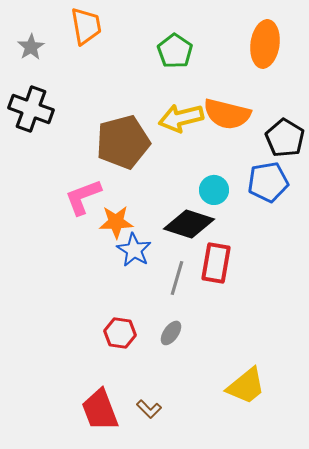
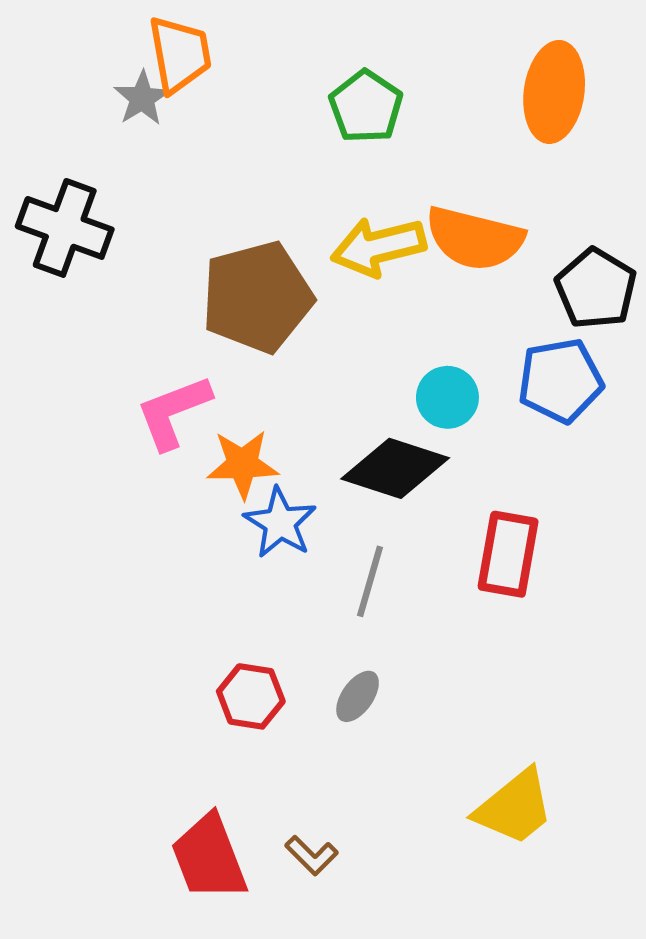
gray star: (31, 47) -> (142, 98), moved
red rectangle: (216, 263) -> (508, 554), moved

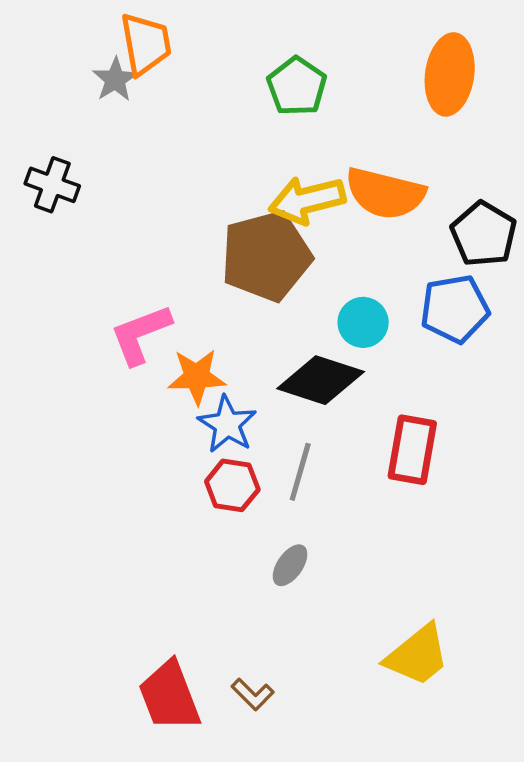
black cross: (65, 228) -> (52, 185), size x0.7
brown pentagon: (257, 297) -> (266, 256), moved
red hexagon: (251, 696) -> (232, 485), moved

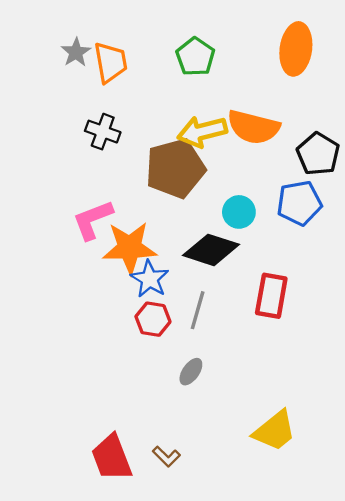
orange trapezoid: (146, 44) -> (111, 62), moved
black cross: (52, 185) -> (103, 132), moved
orange star: (197, 377) -> (130, 248), size x1.4

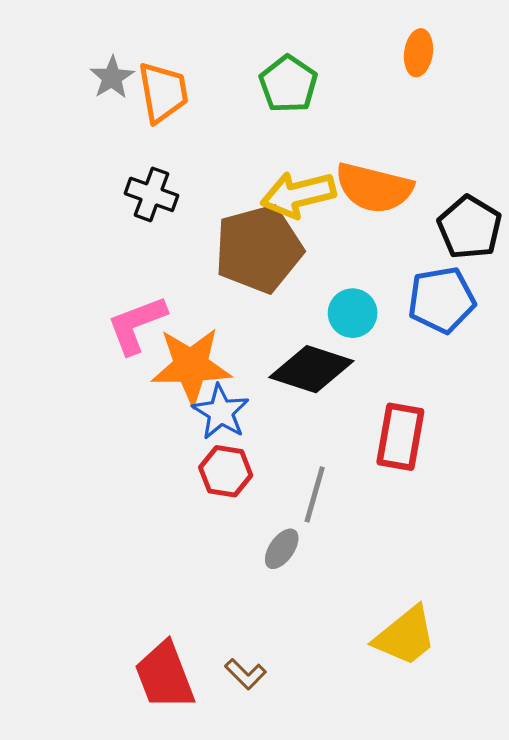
orange ellipse: (296, 49) -> (418, 53), moved, size x0.6
gray line: (198, 310) -> (315, 494), moved

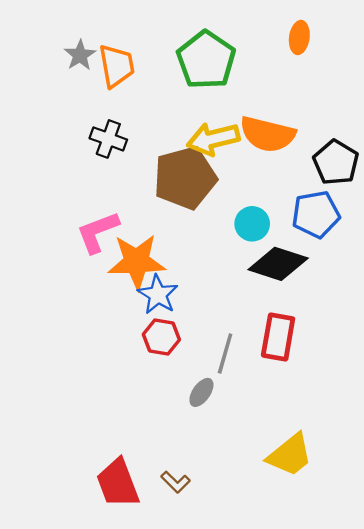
green pentagon: (288, 84) -> (206, 60), size x1.4
black diamond: (311, 369) -> (278, 264), moved
red rectangle: (400, 437) -> (278, 337), moved

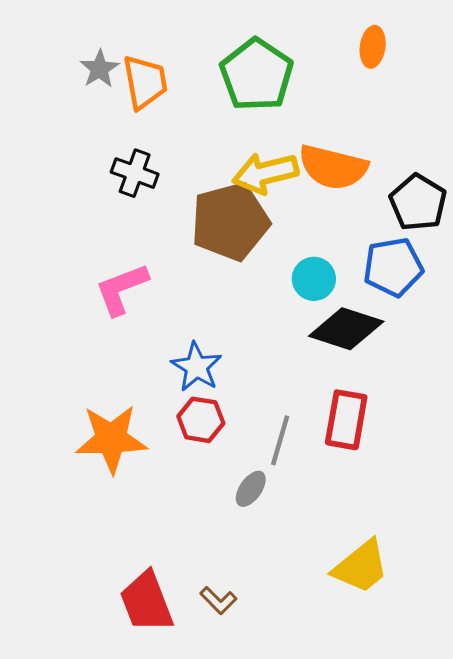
orange star: (137, 262) -> (111, 439), moved

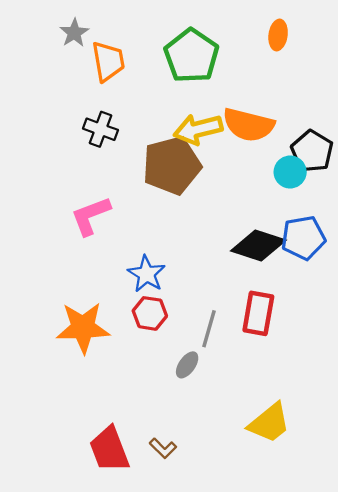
gray star: (99, 69) -> (74, 33), moved
blue pentagon: (393, 267) -> (303, 238), moved
cyan circle: (314, 279) -> (290, 172), moved

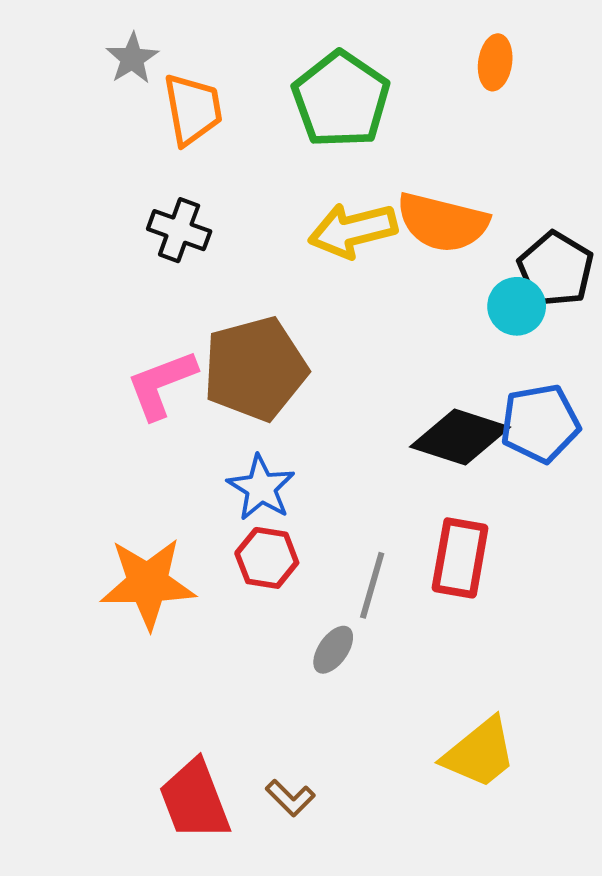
brown pentagon: (172, 165) -> (255, 369), moved

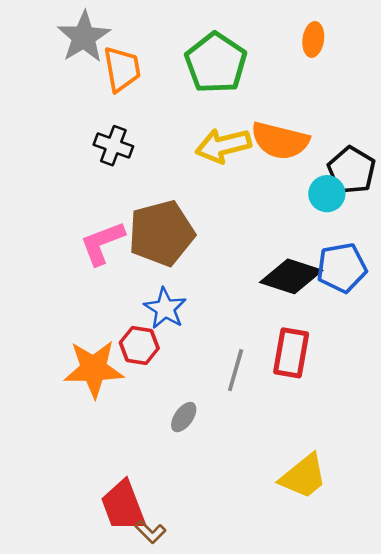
gray star: (132, 58) -> (84, 37), size x1.6
red hexagon: (267, 558) -> (139, 345), moved
gray ellipse: (333, 650) -> (184, 417), moved
brown L-shape: (290, 798) -> (150, 532), moved

